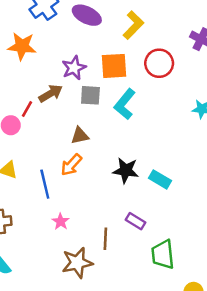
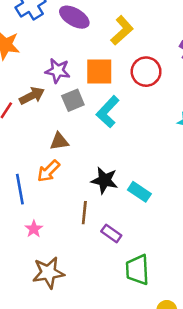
purple star: (74, 68) -> (58, 71), turned 30
gray square: (90, 95) -> (73, 100), turned -30
brown line: (105, 239) -> (84, 213), moved

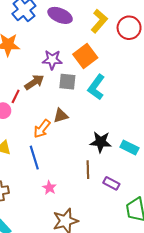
orange square: (99, 71) -> (85, 56), turned -30
red circle: (146, 72) -> (129, 28), moved
gray square: (73, 100) -> (67, 82), turned 36
orange arrow: (49, 171) -> (42, 129), moved

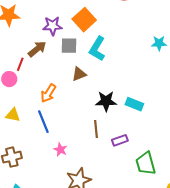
brown triangle: (61, 116) -> (79, 74), moved
purple rectangle: (111, 183) -> (120, 140), turned -42

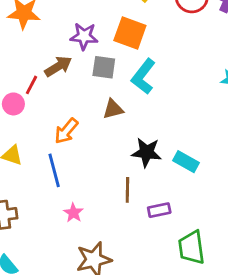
orange square: (84, 20) -> (130, 33), turned -35

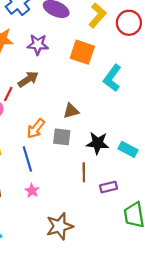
purple star: (84, 36) -> (38, 45), moved
gray square: (104, 67) -> (62, 137), moved
cyan L-shape: (143, 77) -> (112, 78), moved
pink star: (73, 213) -> (32, 191), moved

